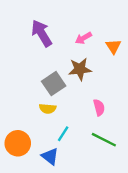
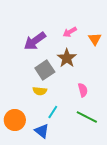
purple arrow: (42, 33) -> (35, 41), moved, turned -95
brown star: (80, 69) -> (67, 58), turned -30

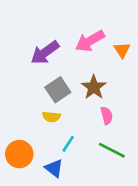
pink arrow: (70, 32) -> (90, 41), size x1.6
brown star: (67, 58) -> (94, 87), moved

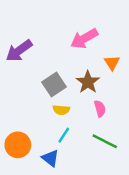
orange triangle: (122, 50) -> (112, 63), moved
purple arrow: (45, 53) -> (19, 51), moved
yellow semicircle: (51, 117) -> (61, 110), moved

